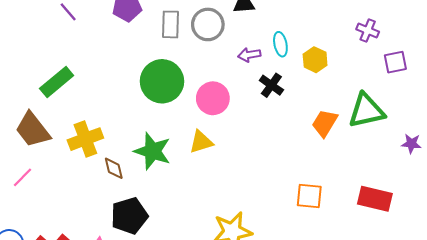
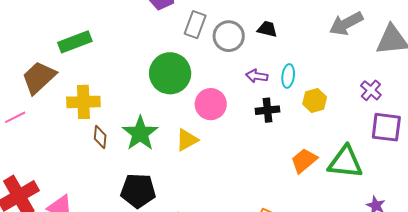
purple square: (395, 62) -> (386, 127), size x1.4
black cross: (271, 85) -> (267, 110), turned 30
brown trapezoid: (33, 130) -> (39, 78), turned 66
yellow triangle: (201, 142) -> (187, 140), turned -30
black pentagon: (129, 216) -> (138, 191), moved

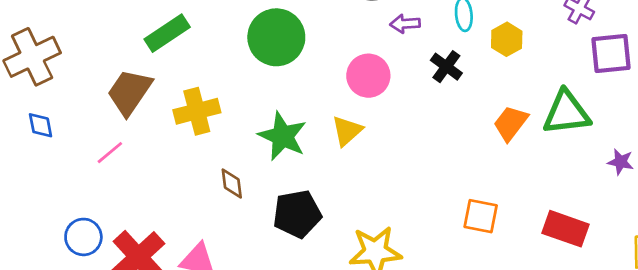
green circle: (170, 73) -> (276, 37), moved
purple arrow: (257, 76) -> (405, 24), moved
black cross: (267, 110) -> (446, 67), turned -35
brown diamond: (100, 137) -> (232, 184), moved

